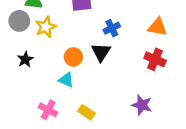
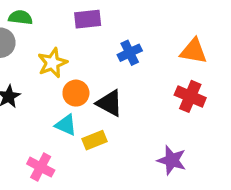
yellow star: (46, 27) -> (52, 63), moved
black triangle: (101, 52) -> (110, 103), moved, turned -35
yellow rectangle: (87, 112) -> (94, 140), moved, turned -56

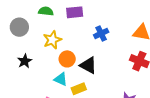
green semicircle: (20, 17) -> (46, 11), moved

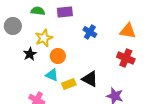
blue cross: (101, 33) -> (90, 32), turned -32
black star: (25, 61) -> (30, 54), moved
black triangle: (88, 65) -> (90, 79), moved

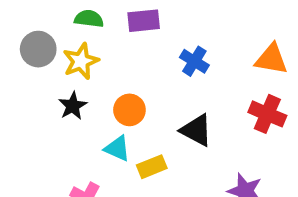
yellow star: (44, 38) -> (81, 61), moved
black triangle: (90, 79) -> (196, 130), moved

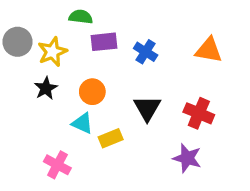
green semicircle: (89, 19) -> (81, 17), moved
purple rectangle: (144, 21) -> (104, 42), moved
red cross: (267, 114) -> (199, 113), moved
black triangle: (196, 130) -> (147, 108), turned 32

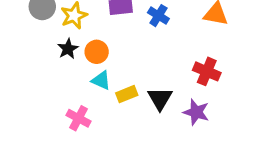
orange circle: (92, 92) -> (97, 52), moved
black triangle: (147, 108) -> (160, 99), moved

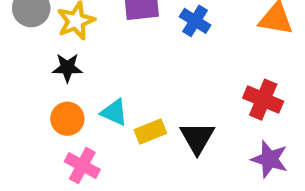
black star: (68, 49) -> (67, 68), turned 30
orange circle: (97, 52) -> (67, 119), moved
purple star: (196, 112) -> (270, 159), moved

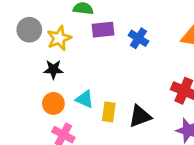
yellow rectangle: (150, 132) -> (109, 112), turned -60
black triangle: (197, 138) -> (140, 116), turned 40

